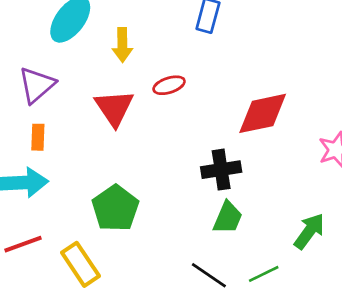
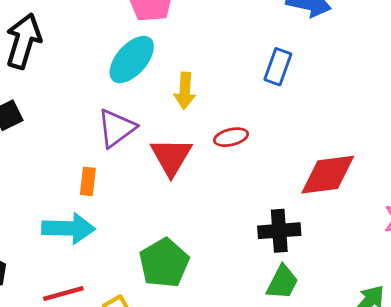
purple triangle: (37, 85) -> (116, 128), moved

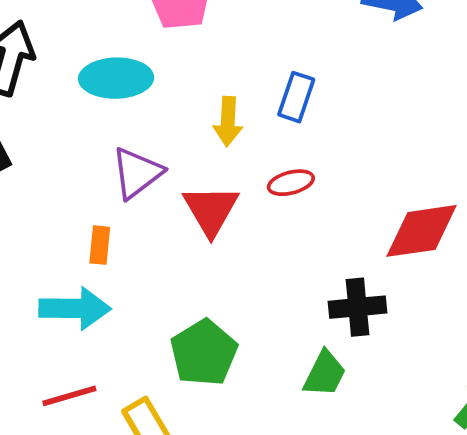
cyan ellipse: (132, 59) -> (116, 78), moved, turned 48
blue rectangle: (278, 67) -> (296, 97), moved
green trapezoid: (282, 282) -> (325, 374), moved

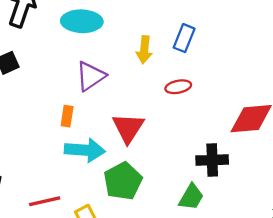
red triangle: (211, 210) -> (128, 128), moved
cyan arrow: (75, 308) -> (85, 150), moved

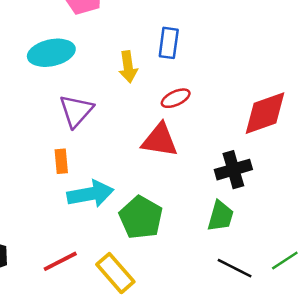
red triangle: (128, 128) -> (160, 140), moved, turned -40

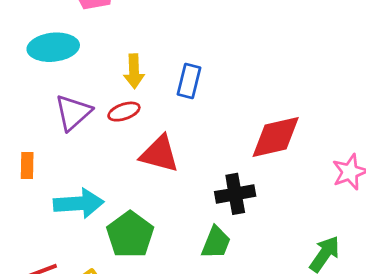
blue rectangle: (169, 43) -> (189, 81), moved
red ellipse: (176, 98) -> (124, 112), moved
orange rectangle: (61, 161) -> (27, 165), moved

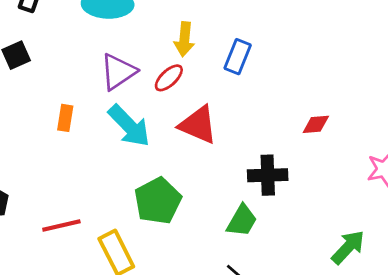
red ellipse: (124, 112) -> (169, 78), turned -32
red diamond: (276, 137) -> (316, 124), size x0.5
cyan arrow: (79, 203) -> (129, 126), moved, turned 42

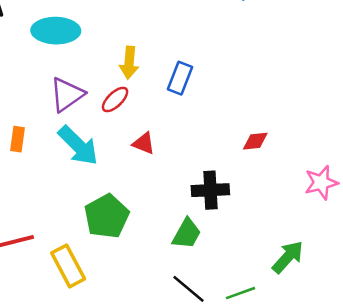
red triangle: (198, 125) -> (144, 143), size x0.6

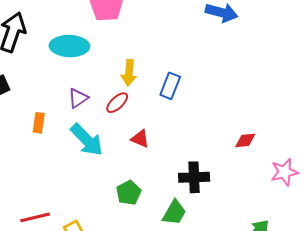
purple triangle: (67, 94) -> (78, 98), size x0.7
orange rectangle: (17, 139) -> (39, 123), moved
red diamond: (255, 141) -> (245, 140), moved
green pentagon: (107, 216) -> (129, 193), moved, size x0.7

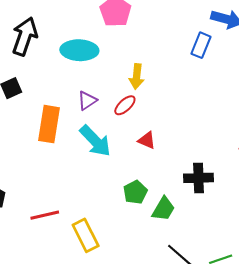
blue rectangle: (170, 86) -> (201, 45), moved
orange rectangle: (39, 123) -> (49, 124), size x1.8
green trapezoid: (174, 213) -> (163, 209), moved

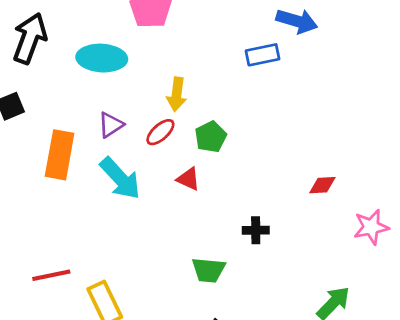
blue rectangle: (201, 45) -> (263, 55), turned 55
black cross: (199, 178) -> (256, 230), size x0.7
green pentagon: (135, 192) -> (211, 137), moved
green trapezoid: (163, 209) -> (208, 270), turned 64

